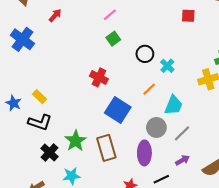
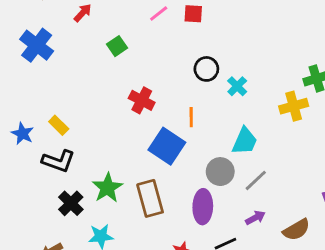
red square: (188, 16) -> (193, 14), moved
green square: (113, 39) -> (117, 46), moved
orange line: (149, 89) -> (191, 117), moved, turned -48

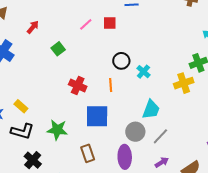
orange line: (191, 117) -> (111, 85), moved
blue square: (167, 146) -> (97, 116), turned -30
green star: (107, 188) -> (57, 130), moved, turned -30
brown rectangle: (150, 198) -> (88, 153), size x0.7

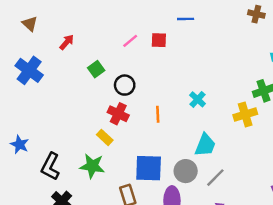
black circle: (121, 61) -> (125, 85), moved
yellow rectangle: (21, 106) -> (105, 137), moved
blue square: (97, 116) -> (149, 168), moved
black L-shape: (22, 131) -> (50, 167), turned 100

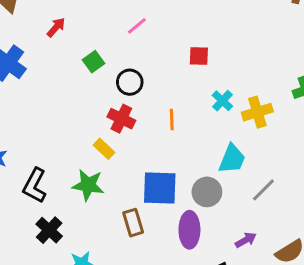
red square: (159, 40) -> (199, 56), moved
yellow cross: (245, 115) -> (257, 112), moved
gray line: (215, 178) -> (263, 190), moved

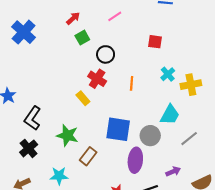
red arrow: (56, 27) -> (73, 18), moved
green star: (88, 185) -> (67, 135), moved
brown rectangle: (133, 223) -> (88, 156), moved, turned 48
black cross: (49, 230) -> (29, 148), moved

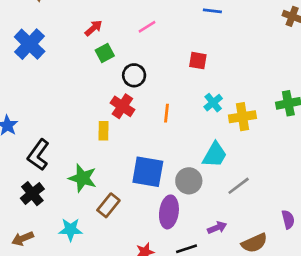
yellow rectangle: (83, 98) -> (104, 131), turned 40

